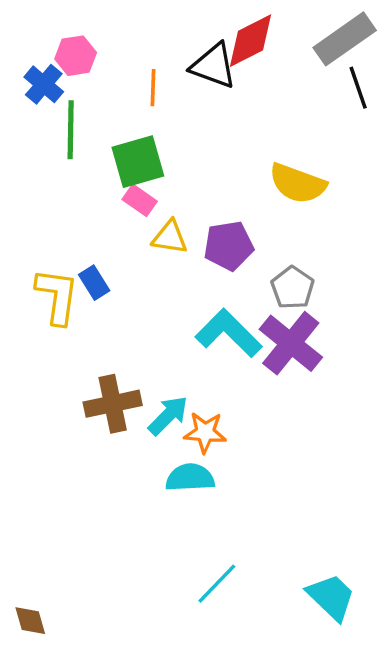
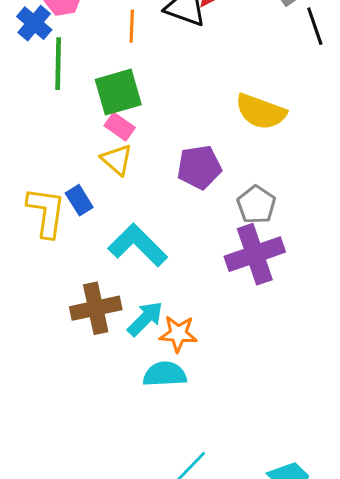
yellow triangle: (170, 237) -> (117, 160), moved, turned 32
cyan L-shape: (229, 333) -> (138, 245), moved
purple cross: (291, 343) -> (255, 254), turned 32

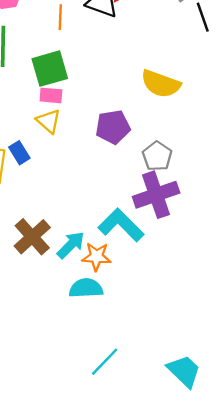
pink rectangle: (120, 127) -> (51, 95), turned -30
cyan L-shape: (138, 245) -> (121, 225), moved
brown cross: (96, 308) -> (32, 237), turned -30

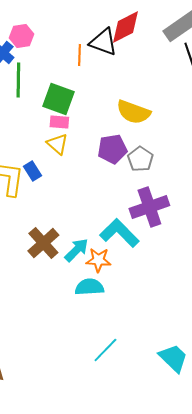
orange line: (60, 17) -> (79, 55), moved
green square: (50, 69) -> (58, 99), turned 36
yellow semicircle: (161, 84) -> (133, 112), moved
gray pentagon: (157, 156) -> (140, 159), moved

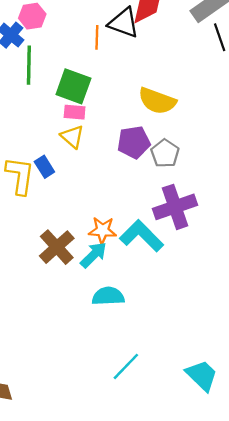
orange star: (98, 260) -> (102, 230), moved

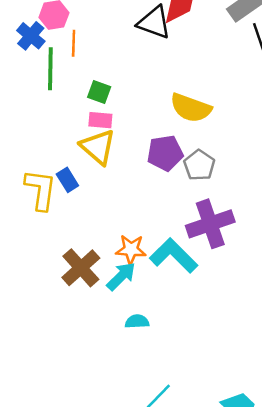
orange line: (97, 37) -> (74, 43), moved
green square: (73, 86) -> (99, 92), size x0.6
yellow triangle: (72, 137) -> (98, 147), size x1.4
cyan semicircle: (108, 296) -> (137, 321), size x0.7

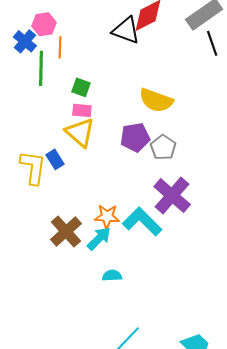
purple cross: (210, 224) -> (172, 195), turned -30

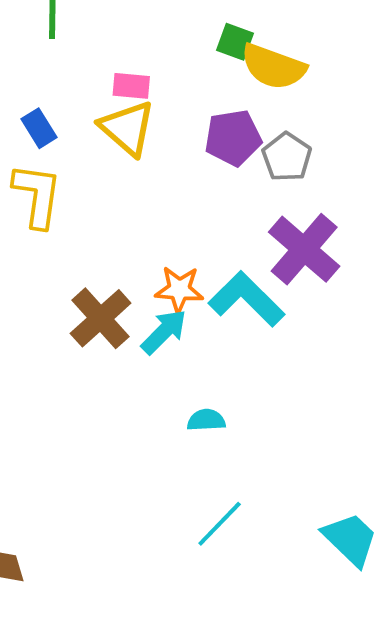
green square: (81, 87) -> (235, 42), moved
blue rectangle: (55, 159) -> (39, 128), moved
cyan semicircle: (112, 276) -> (206, 420), moved

